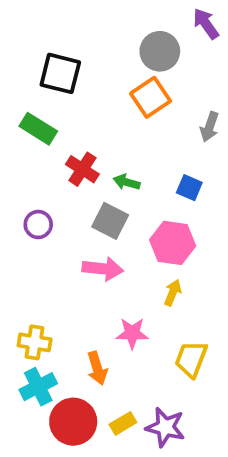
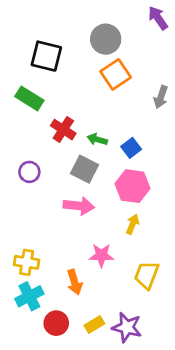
gray circle: (160, 51) -> (106, 39), moved
blue square: (189, 188) -> (131, 148), moved, turned 30
red circle: (73, 422) -> (56, 323), size x0.7

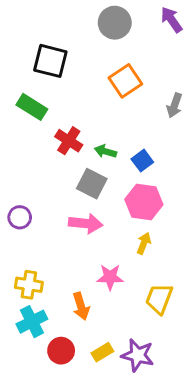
gray circle: (106, 39) -> (115, 23), moved
purple circle: (29, 172) -> (20, 217), moved

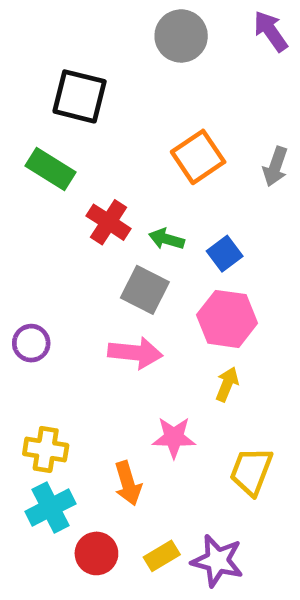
orange square: (125, 81) -> (198, 157), moved

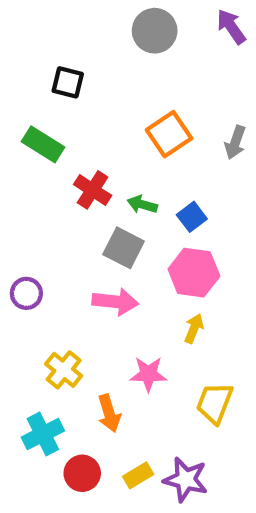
black square: (80, 96) -> (68, 82), size x0.7
yellow cross: (46, 449) -> (64, 370), moved, turned 30

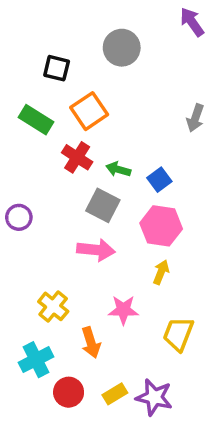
gray circle: (155, 31) -> (122, 48), moved
orange square: (169, 134) -> (89, 111), moved
purple circle: (26, 293) -> (19, 217), moved

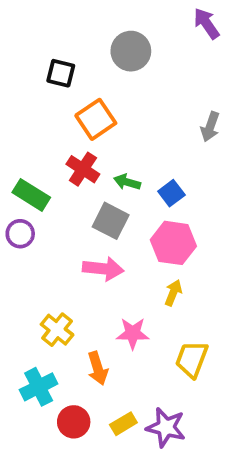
green rectangle: (36, 120) -> (31, 195), moved

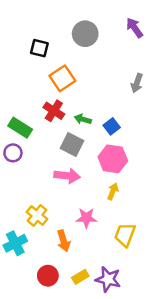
purple arrow: (206, 23) -> (135, 28), moved
cyan cross: (39, 387) -> (15, 243), moved

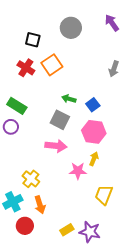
red cross: (54, 111) -> (26, 68), moved
pink star: (86, 218) -> (78, 171), moved
orange arrow: (63, 241) -> (40, 205), moved
red circle: (48, 276) -> (25, 226), moved

